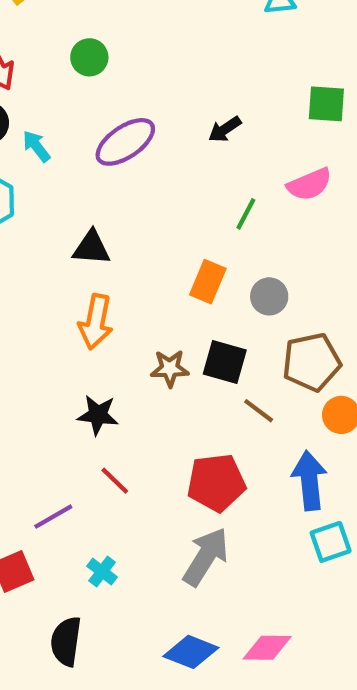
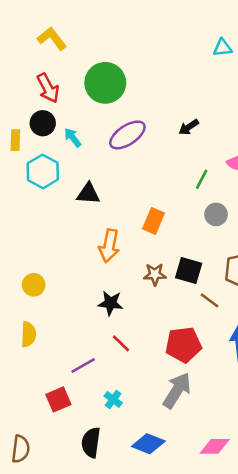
green circle: (89, 57) -> (105, 83), size x1.8
black triangle: (91, 248) -> (88, 194), moved
orange rectangle: (208, 282) -> (153, 221), moved
gray circle: (269, 296) -> (216, 214), moved
blue diamond: (191, 652) -> (148, 444), moved

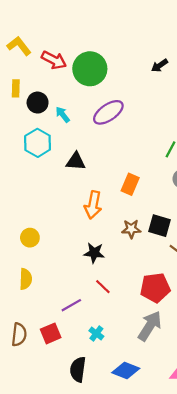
yellow L-shape: (52, 39) -> (19, 46), moved
red arrow: (48, 88) -> (54, 60), moved, turned -35
black arrow: (189, 127) -> (160, 66), moved
yellow rectangle: (15, 140) -> (16, 88), moved
brown semicircle: (21, 449) -> (19, 335), moved

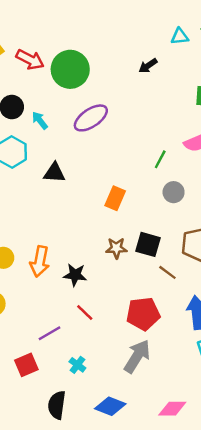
orange arrow: (93, 205) -> (40, 261), moved

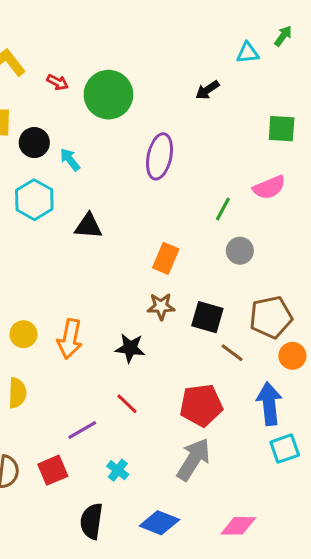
red arrow: (30, 60) -> (57, 82), size x0.6
purple ellipse: (91, 118) -> (159, 156), moved, turned -44
brown star: (116, 248) -> (161, 306), moved
black star: (75, 275) -> (130, 348), moved

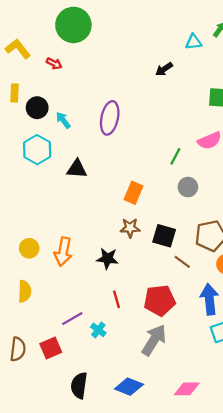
green circle: (108, 95) -> (73, 25), moved
purple ellipse: (159, 156) -> (110, 118), moved
red line: (127, 404) -> (116, 299), moved, turned 30
cyan cross: (118, 470) -> (98, 330), moved

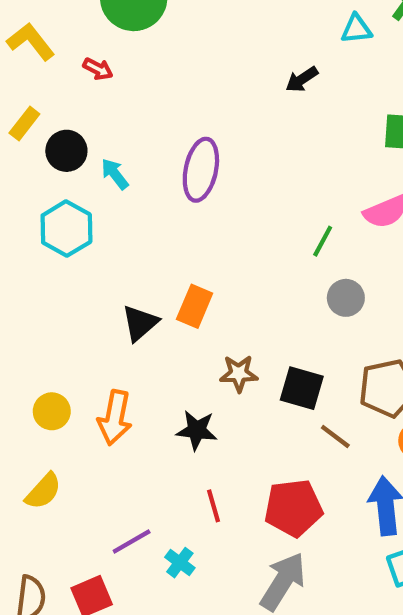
yellow rectangle: (14, 93) -> (24, 123), turned 36
black triangle: (77, 169) -> (140, 323), moved, turned -45
orange rectangle: (133, 193) -> (195, 306), moved
yellow semicircle: (25, 291) -> (43, 491), turned 40

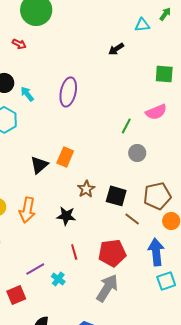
brown star: (239, 373) -> (86, 189), turned -30

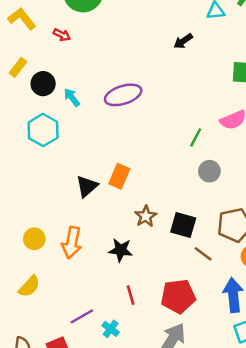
purple ellipse: (68, 92) -> (123, 95), turned 60

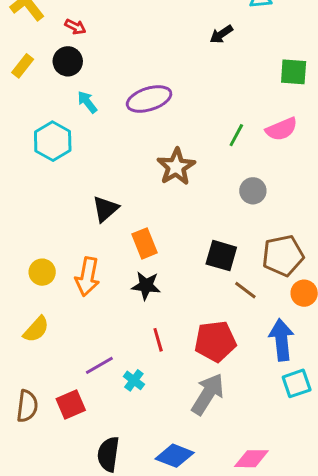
black circle: (43, 84) -> (68, 61), moved
green line: (196, 137) -> (236, 135), moved
orange rectangle: (119, 176) -> (145, 243), moved, turned -45
brown star: (146, 216) -> (176, 167), moved, size x1.4

